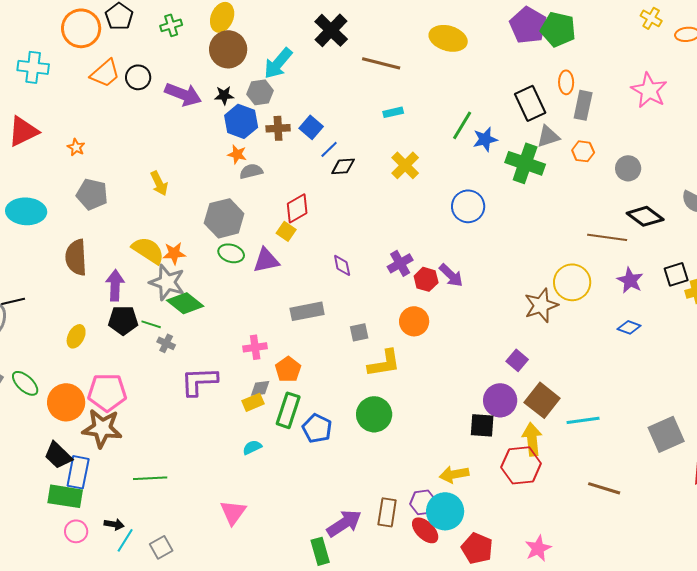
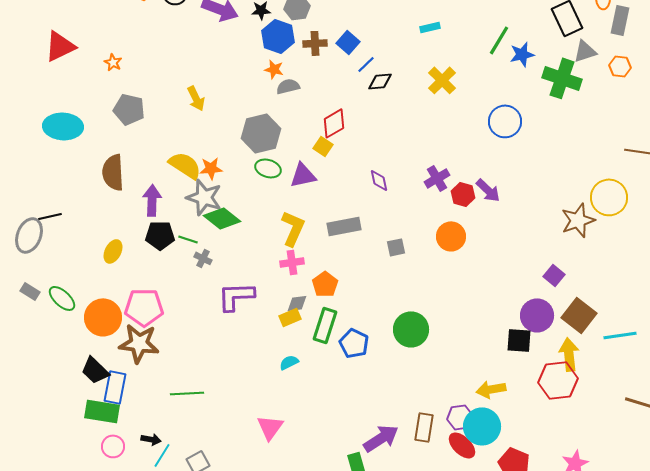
yellow L-shape: (384, 363) -> (293, 228), moved, turned -57

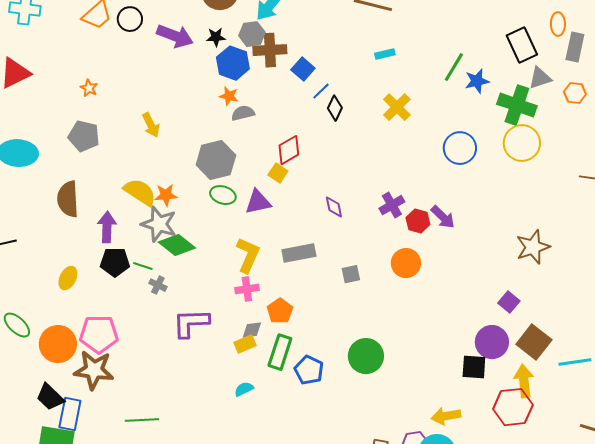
brown cross: (315, 43) -> (270, 50), moved, size x1.4
orange star: (113, 62) -> (89, 88), moved
black diamond: (380, 81) -> (335, 108), turned -60
yellow circle: (609, 197) -> (522, 143), moved

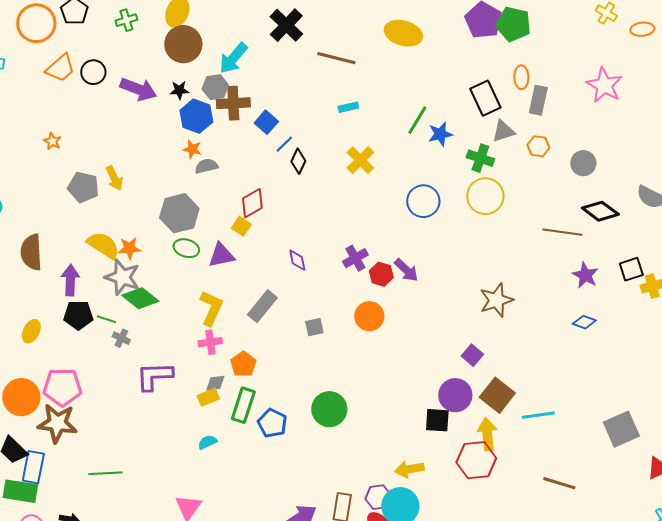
green cross: (517, 105) -> (480, 158), size x0.7
gray pentagon: (84, 136) -> (83, 187), moved
gray rectangle: (299, 253) -> (262, 306), turned -40

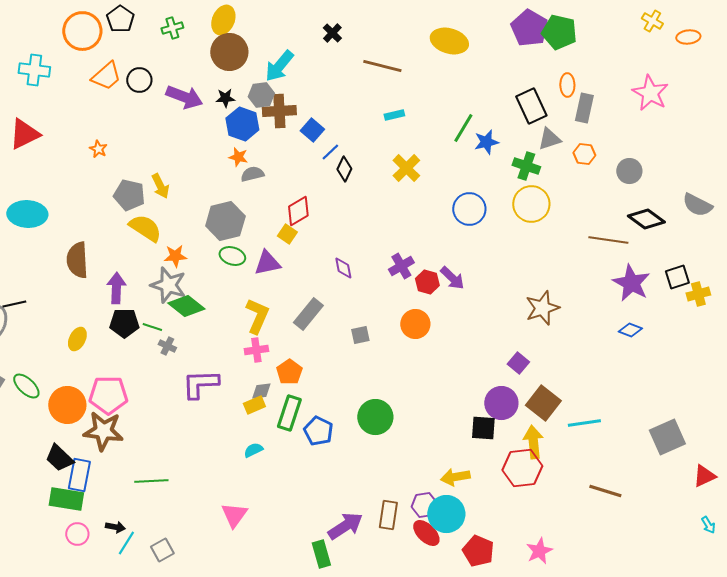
black cross: (286, 25) -> (332, 33), size x0.6
yellow semicircle: (103, 245) -> (145, 228), moved
purple star: (585, 275) -> (631, 283), size x1.4

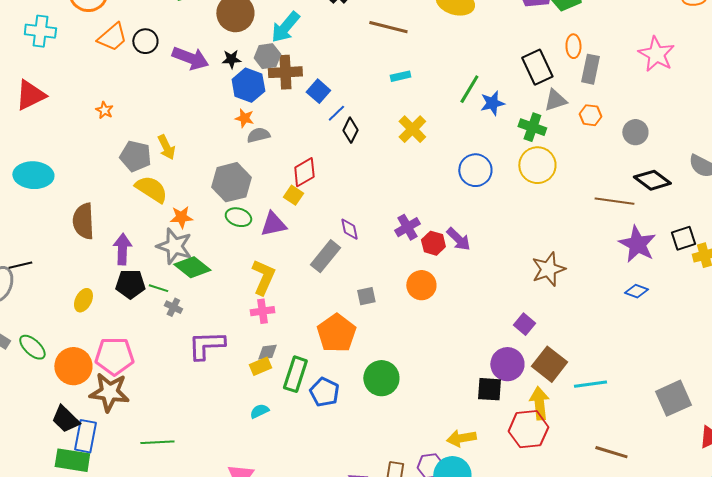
gray rectangle: (308, 314) -> (325, 256), moved
orange pentagon: (289, 372) -> (336, 333), moved, size x1.5

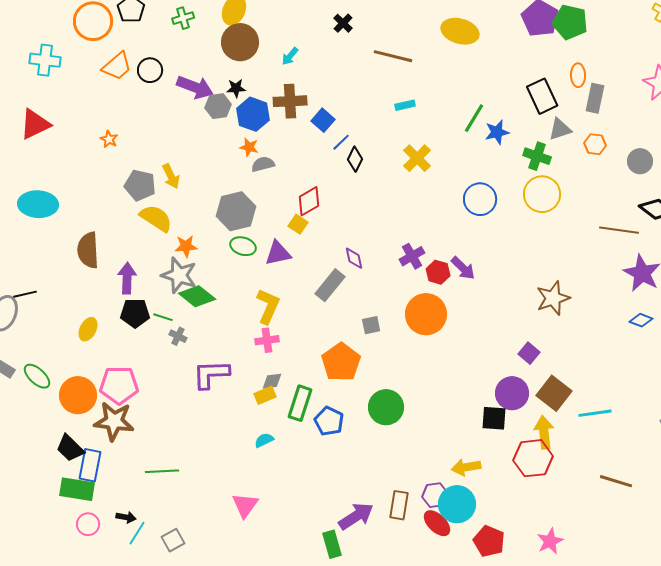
cyan arrow: (285, 27) -> (290, 56), size x0.6
gray hexagon: (267, 56) -> (218, 106), moved
orange circle: (421, 285) -> (426, 314), size x1.4

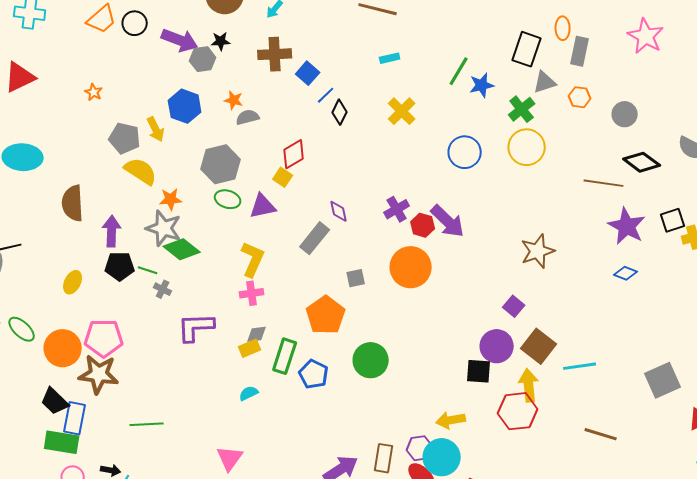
black rectangle: (542, 96) -> (527, 49), turned 44
blue hexagon: (253, 114) -> (185, 106), moved
green cross: (537, 156) -> (522, 109), turned 32
purple arrow: (463, 268) -> (448, 221), size x1.4

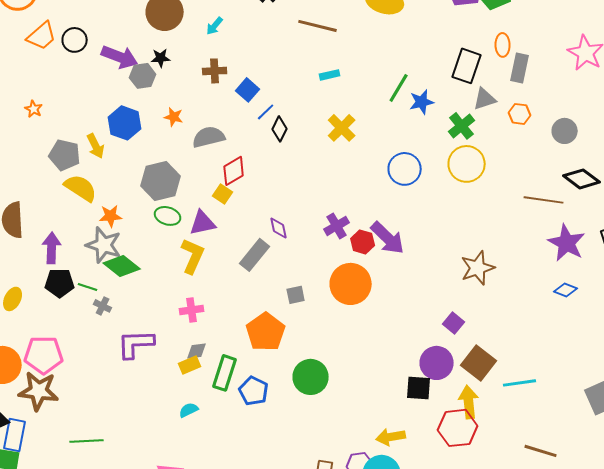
brown cross: (275, 54) -> (215, 71), size x0.7
gray semicircle: (248, 117) -> (209, 137), moved, size x1.4
yellow L-shape: (253, 259) -> (193, 256), moved

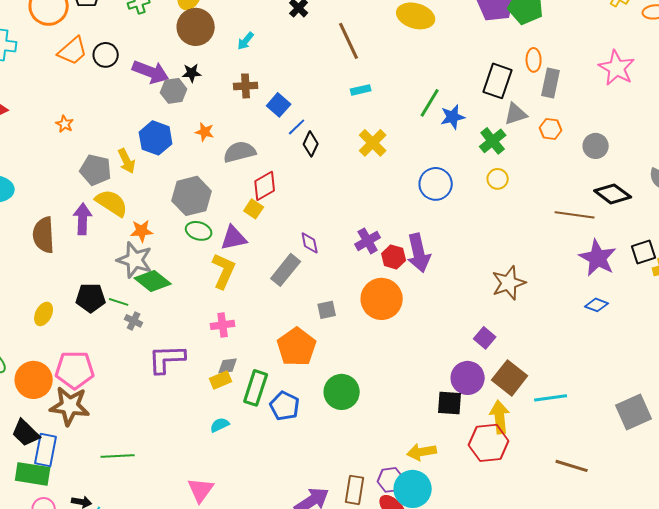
brown line: (318, 26) -> (349, 41), turned 51
yellow circle: (467, 164) -> (498, 179), size x0.6
purple arrow: (388, 238) -> (419, 253), turned 33
purple arrow: (52, 248) -> (83, 219), moved

